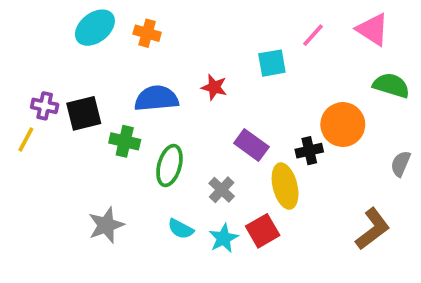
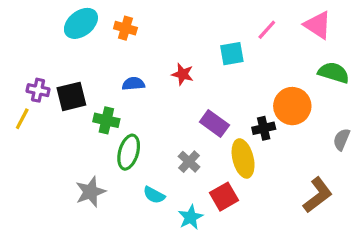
blue semicircle: (156, 98) -> (133, 84), size x0.6
green ellipse: (169, 166) -> (129, 152), moved
cyan star: (224, 238) -> (191, 217), moved

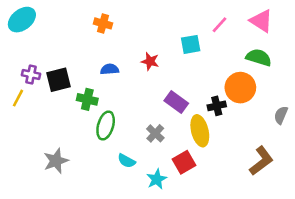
cyan ellipse: (81, 23) -> (22, 20), moved
green semicircle: (334, 73) -> (259, 57), moved
gray star: (90, 192) -> (56, 161), moved

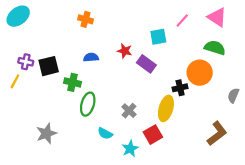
purple rectangle: (176, 102) -> (146, 64), moved
yellow ellipse: (200, 131) -> (166, 108), turned 30

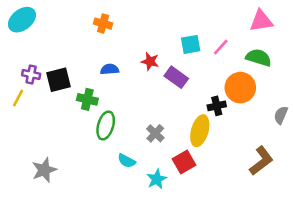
pink triangle: (217, 17) -> (261, 21), turned -42
pink line: (182, 20) -> (221, 47), moved
gray star: (46, 133) -> (44, 170), moved

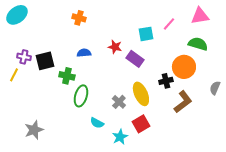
pink line: (221, 47) -> (169, 24), moved
yellow ellipse: (200, 131) -> (141, 94), moved, turned -40
brown L-shape: (261, 161) -> (183, 102), moved

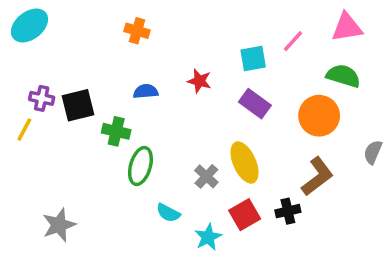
purple rectangle: (135, 59) -> (255, 104), moved
black cross: (166, 81) -> (288, 211), moved

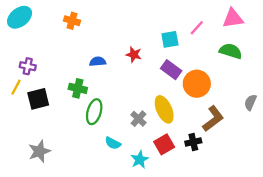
orange cross: (137, 31) -> (72, 21), moved
black square: (78, 105) -> (38, 99), moved
orange circle: (319, 116) -> (197, 84), moved

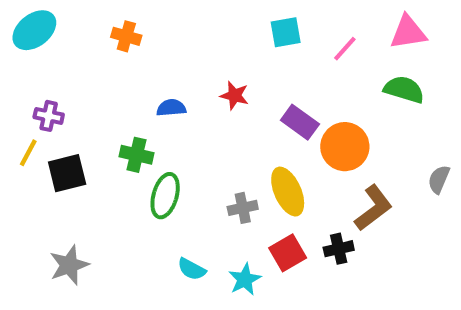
cyan square: (170, 39) -> (286, 32), moved
gray cross: (138, 119) -> (243, 208), turned 35
cyan semicircle: (113, 143) -> (192, 269), moved

